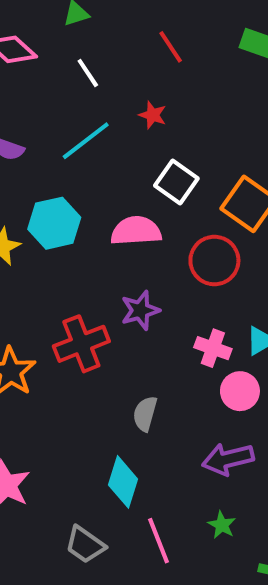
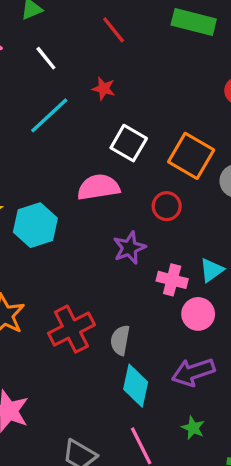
cyan hexagon: (54, 223) -> (35, 225), moved
red circle: (214, 261) -> (167, 206), size x0.7
purple star: (140, 310) -> (129, 248), moved
red cross: (81, 344) -> (71, 329), moved
cyan diamond: (123, 482) -> (136, 386), moved

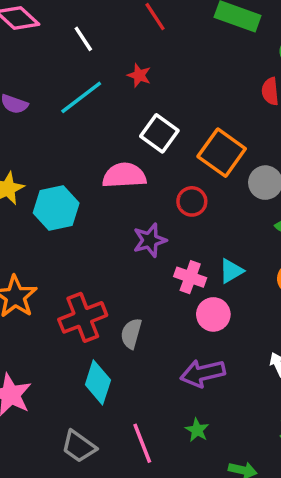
cyan diamond: (136, 386) -> (98, 382), moved

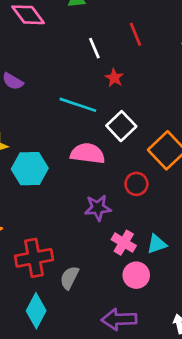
white line: (83, 39) -> (94, 48), moved
cyan line: (81, 97) -> (78, 105), moved, turned 45

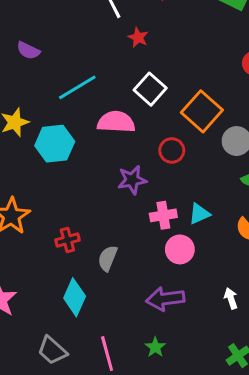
cyan line: (78, 105) -> (77, 87), moved, turned -45
pink cross: (124, 243) -> (163, 215), turned -35
red cross: (34, 258) -> (67, 240), size x0.6

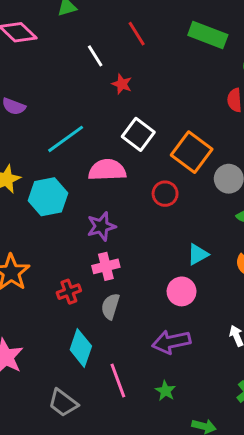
purple star: (132, 180) -> (101, 226), moved
pink cross: (163, 215) -> (106, 266), moved
pink line: (107, 354) -> (118, 380), moved

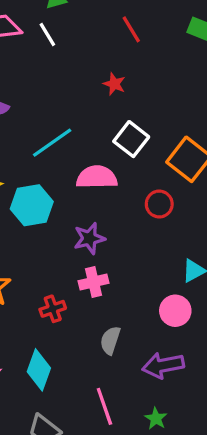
white line: (95, 56) -> (47, 35), moved
gray semicircle: (110, 306) -> (110, 340), moved
cyan diamond: (81, 348) -> (39, 370), moved

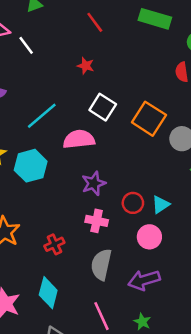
white line: (47, 35) -> (26, 45), moved
red circle: (159, 204) -> (133, 203), moved
purple star: (89, 238) -> (94, 183), moved
pink cross: (93, 282) -> (97, 221), moved, turned 30
gray semicircle: (110, 340) -> (101, 265), size x1.4

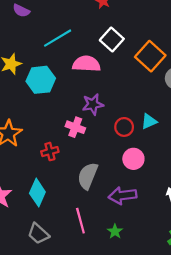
cyan triangle: (161, 205) -> (149, 121), moved
pink cross: (97, 221) -> (75, 127), moved

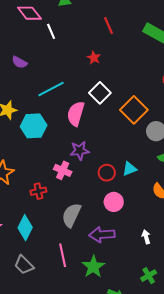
pink semicircle: (86, 64) -> (76, 114), turned -80
green star: (115, 231) -> (93, 267), size x1.6

